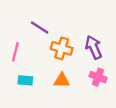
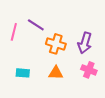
purple arrow: (94, 47) -> (85, 43), turned -140
pink line: (15, 52) -> (14, 32), moved

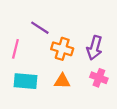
pink line: (14, 32) -> (15, 49), moved
cyan rectangle: (23, 73) -> (25, 81), size x1.5

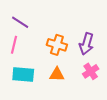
purple line: (40, 28) -> (20, 22), moved
pink cross: (99, 78) -> (91, 71), turned 35

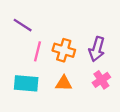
pink line: (14, 45) -> (38, 51), moved

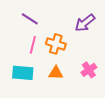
purple line: (23, 25) -> (30, 19), moved
purple arrow: (97, 49) -> (85, 23), moved, turned 35

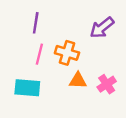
purple line: (30, 19) -> (36, 23), turned 66
orange triangle: (56, 73) -> (78, 81), moved

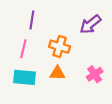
pink line: (39, 54) -> (23, 49), moved
orange triangle: (78, 81) -> (57, 73), moved

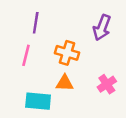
purple arrow: (90, 24) -> (102, 28), turned -30
cyan rectangle: (24, 77) -> (38, 101), moved

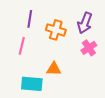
orange cross: (67, 53) -> (56, 30), moved
pink cross: (107, 84) -> (89, 48), moved

